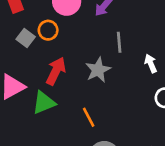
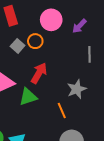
gray star: (98, 70) -> (77, 89), moved

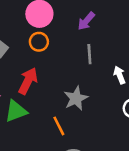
purple arrow: (79, 26) -> (86, 21), moved
orange circle: (35, 41) -> (39, 42), moved

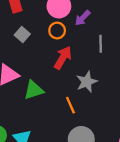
purple arrow: (86, 21) -> (83, 18), moved
red arrow: (28, 81) -> (63, 58), moved

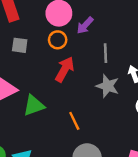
gray square: (22, 35) -> (20, 45), turned -32
gray star: (87, 82) -> (108, 86), moved, turned -30

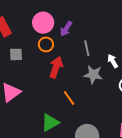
green triangle: (34, 105) -> (50, 123), moved
orange line: (74, 121) -> (69, 98), moved

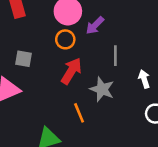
gray square: (16, 54) -> (23, 59), moved
gray star: (93, 75) -> (102, 89), moved

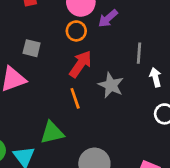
gray line: (115, 56) -> (139, 53), moved
orange line: (79, 113) -> (75, 98), moved

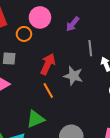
purple arrow: (108, 18) -> (73, 24), moved
orange circle: (76, 31) -> (24, 34), moved

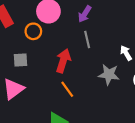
gray line: (90, 48) -> (87, 39), moved
gray star: (73, 76) -> (109, 74), moved

